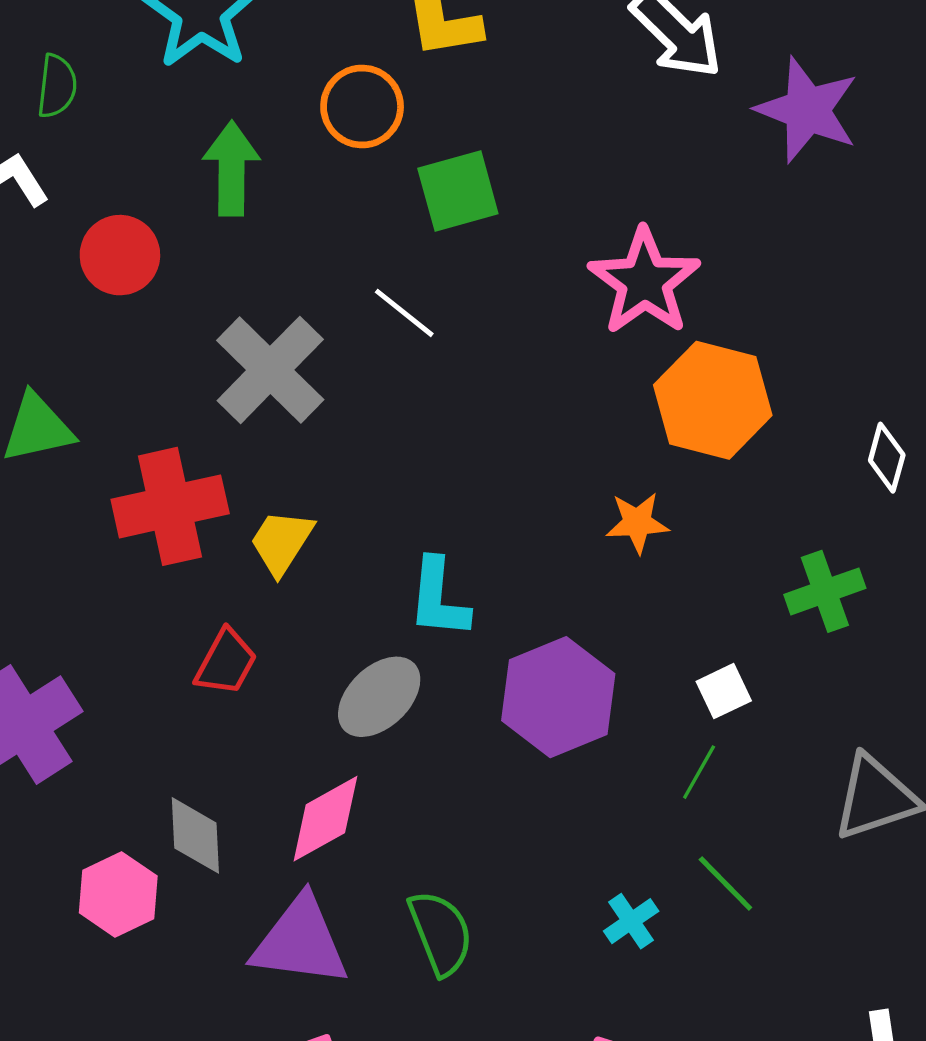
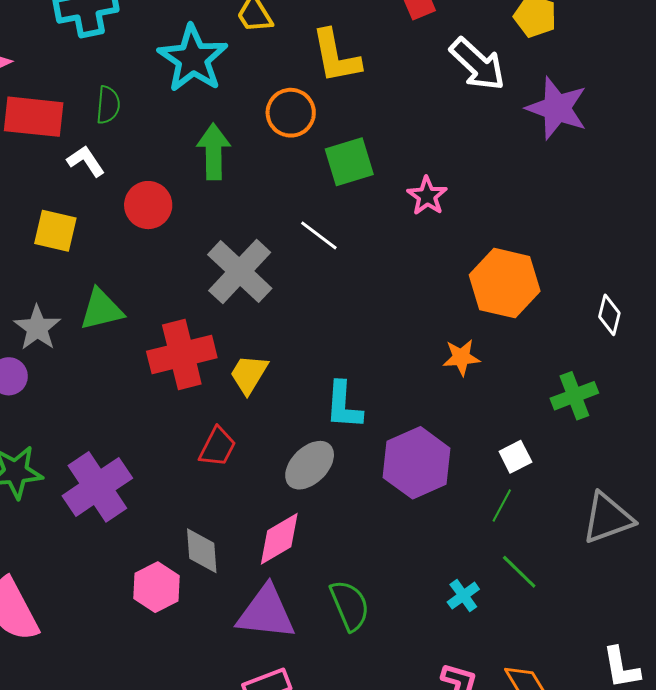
pink star: (644, 282) -> (427, 196), moved, size x0.6

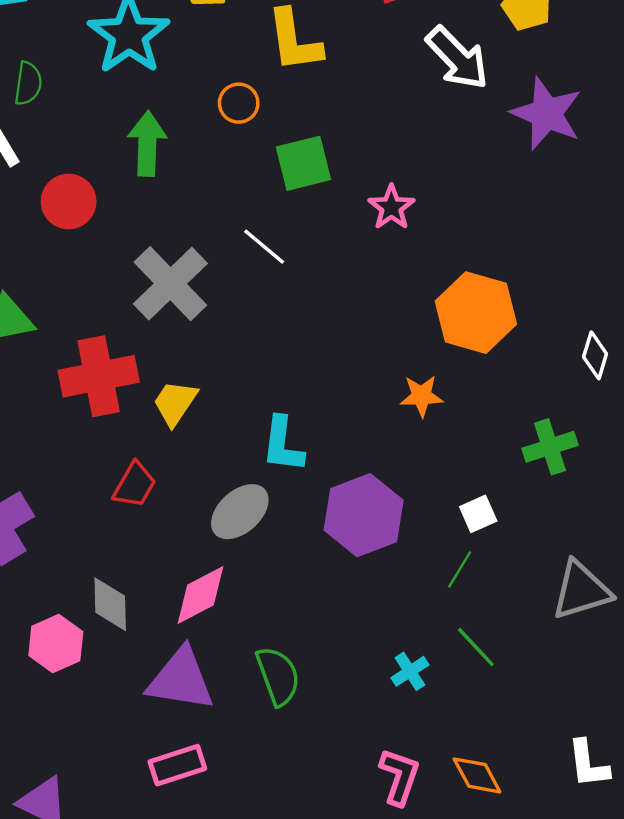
orange circle: (291, 113) -> (239, 103), size x0.7

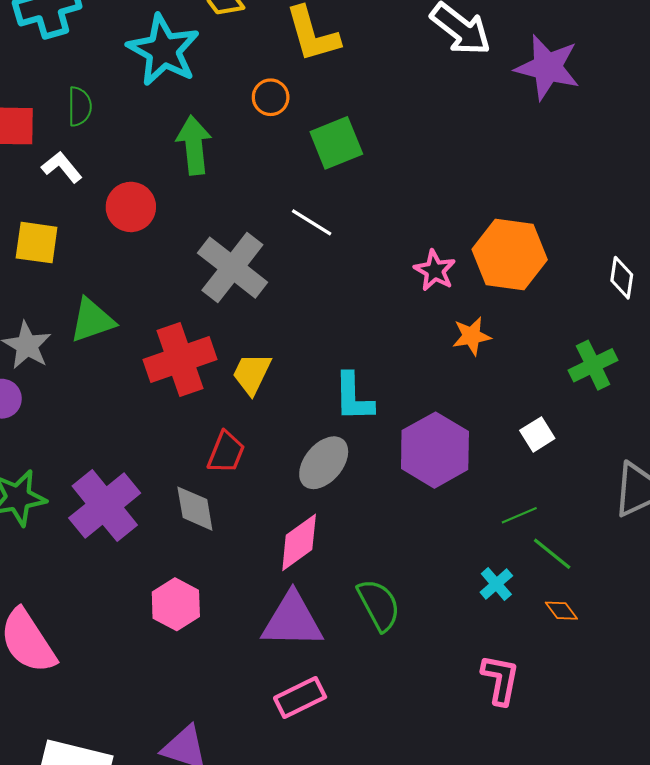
pink star: (391, 207) -> (435, 270), moved
green line: (460, 569) -> (519, 515), moved, turned 44
gray diamond: (110, 604) -> (195, 509), moved
orange diamond: (477, 775) -> (561, 611), moved, size x0.7

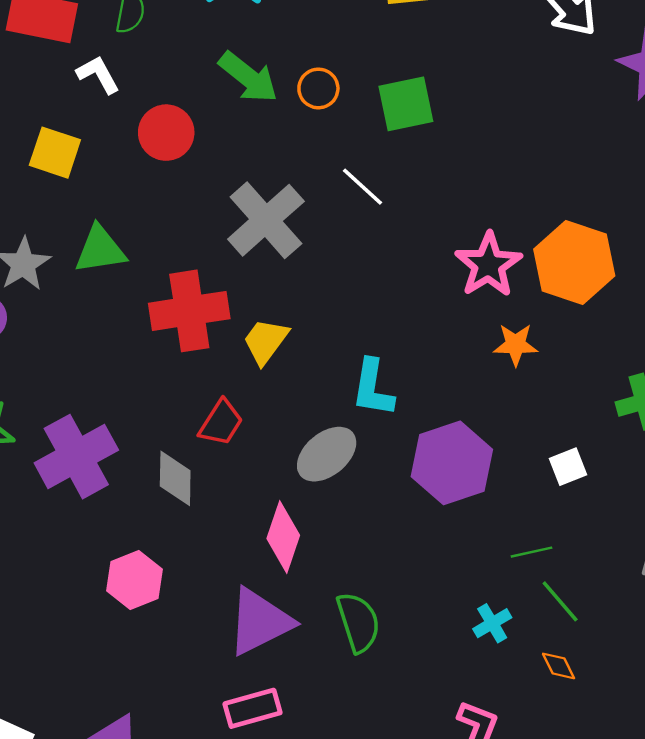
orange circle: (271, 97) -> (318, 88), moved
green arrow: (194, 145) -> (248, 77), turned 124
pink star: (435, 270) -> (488, 265), size x1.4
pink diamond: (299, 542) -> (283, 537), turned -46
purple triangle: (292, 620) -> (260, 622), turned -38

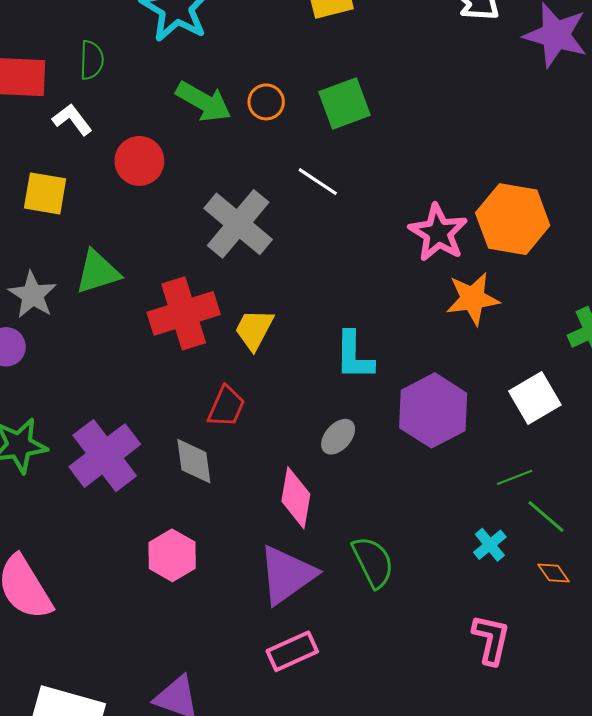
orange star: (516, 345) -> (473, 299), size x1.4
gray ellipse: (327, 454) -> (338, 437), moved, size x0.7
white square: (568, 467) -> (535, 398), size x1.5

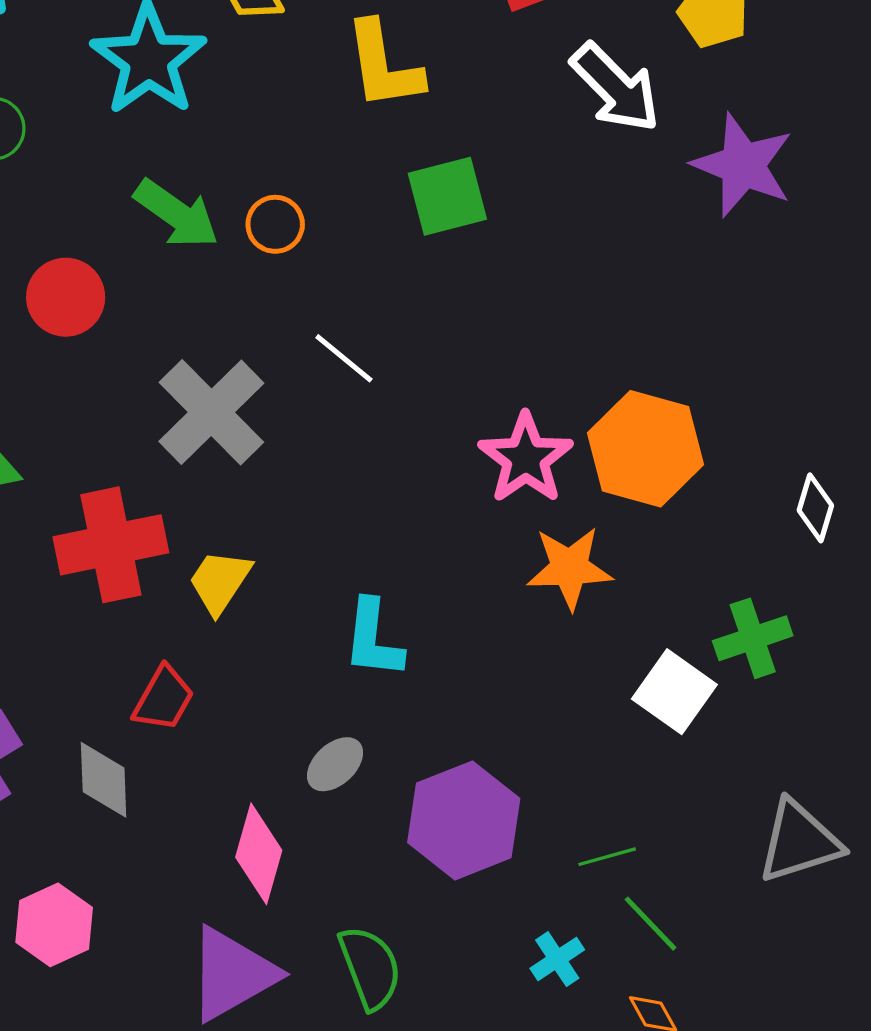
green square: (344, 104) -> (447, 196), moved
white square: (535, 398) -> (674, 692), moved, turned -30
purple hexagon: (433, 410) -> (464, 820), moved

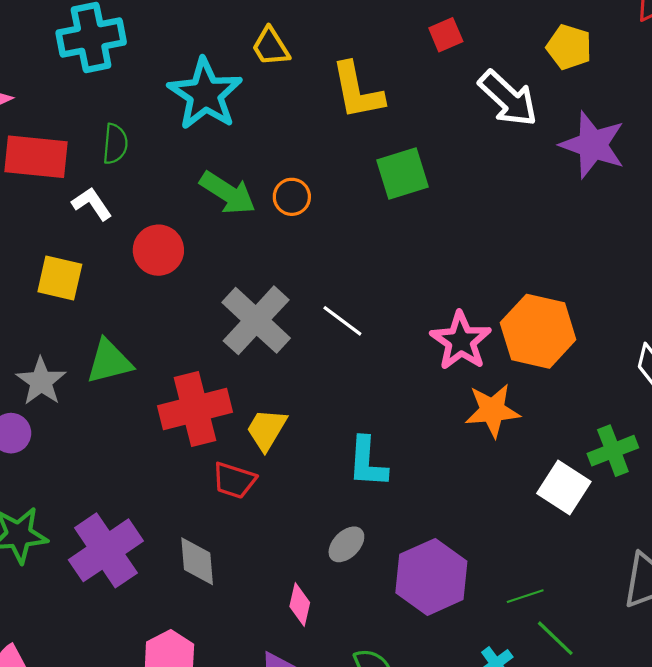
white line: (344, 358) -> (342, 321), moved
red trapezoid: (163, 699) -> (234, 480), moved, turned 81
pink diamond: (259, 854) -> (300, 605), size x0.7

